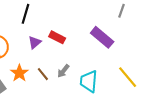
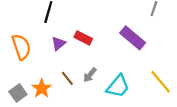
orange star: (19, 73) -> (42, 88), moved
cyan trapezoid: (89, 81) -> (118, 86), turned -145

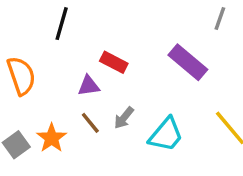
purple triangle: (58, 44) -> (89, 86), moved, turned 32

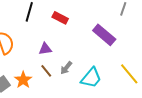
red rectangle: (114, 62) -> (60, 18), moved

